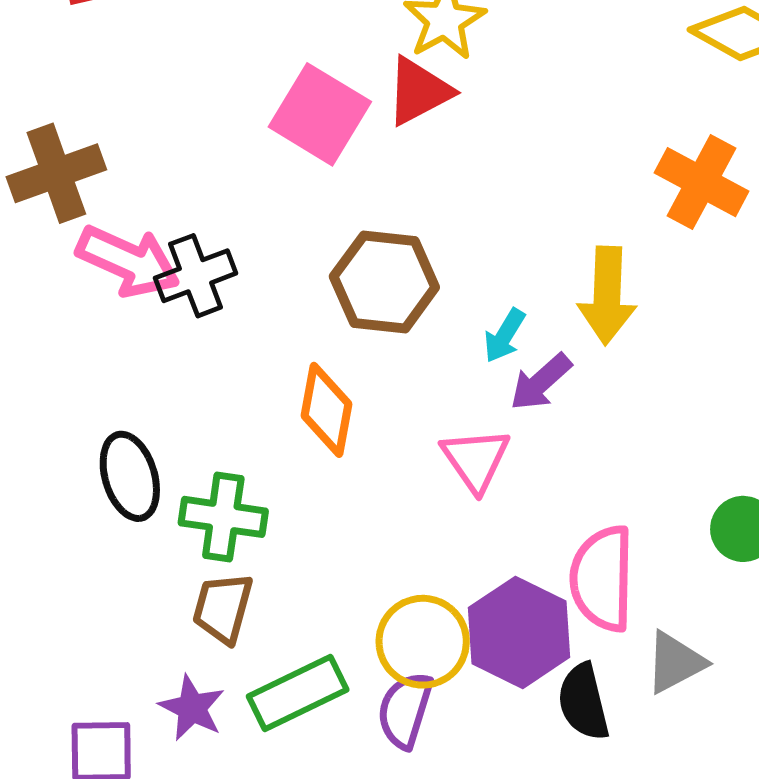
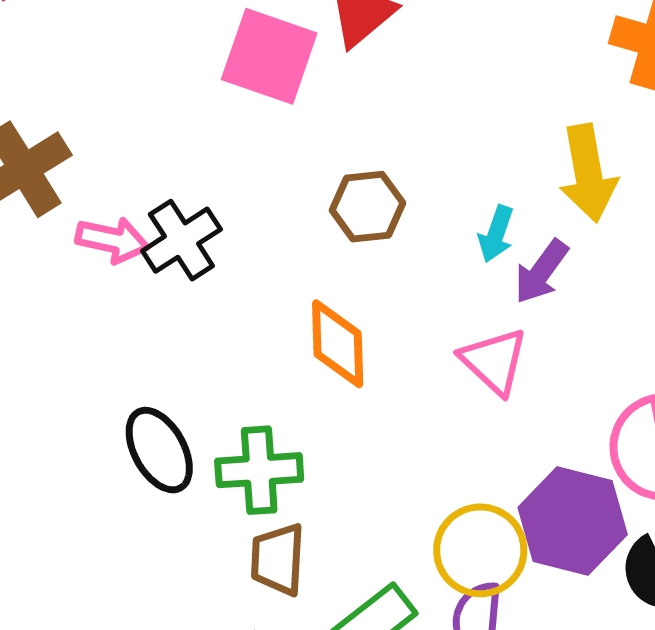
pink arrow: (128, 261) -> (112, 240), size x0.7
brown hexagon: (384, 282) -> (367, 207), size x0.7

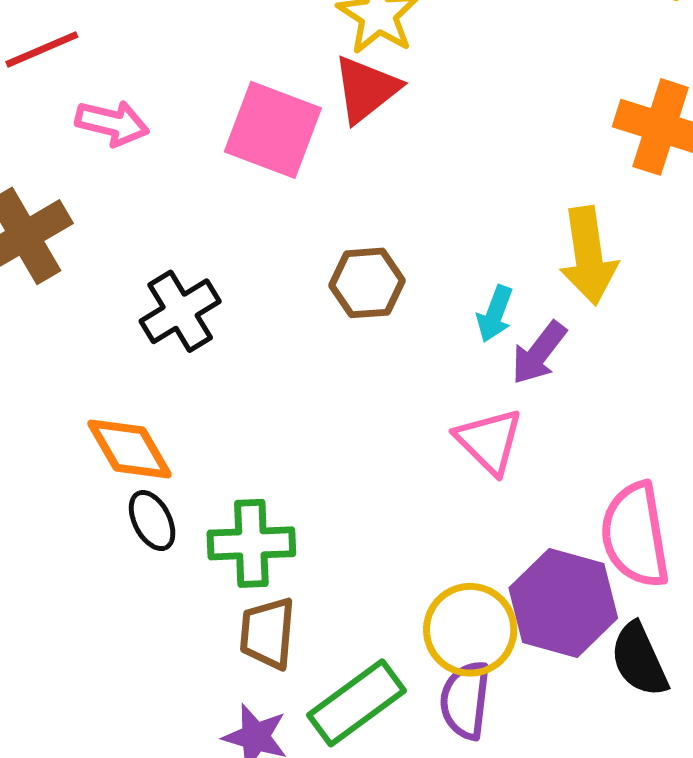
pink arrow: (112, 240) -> (112, 123), moved
orange diamond: (338, 344) -> (129, 449), moved, turned -30
black ellipse: (159, 450) -> (152, 521), size x0.7

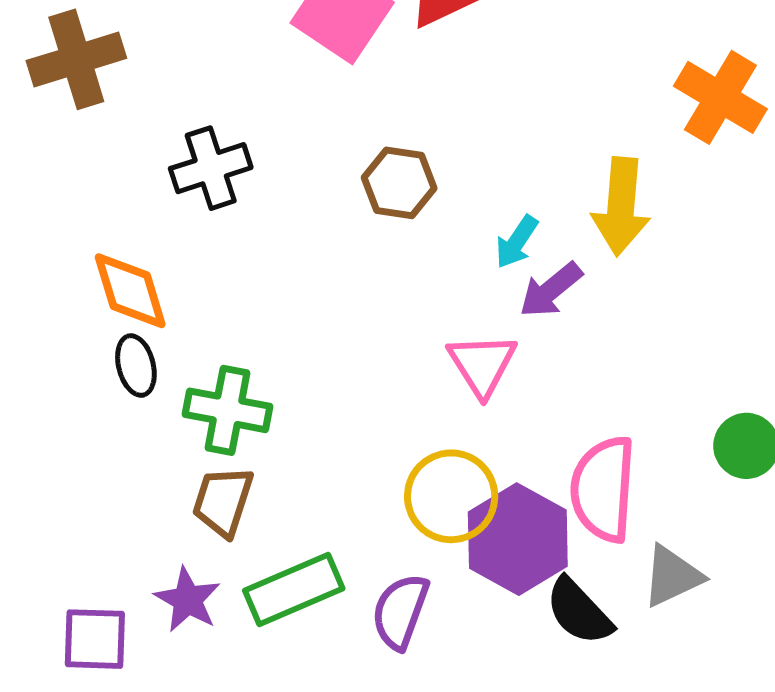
yellow circle: (470, 630) -> (451, 496), moved
black semicircle: (639, 660) -> (579, 611), turned -32

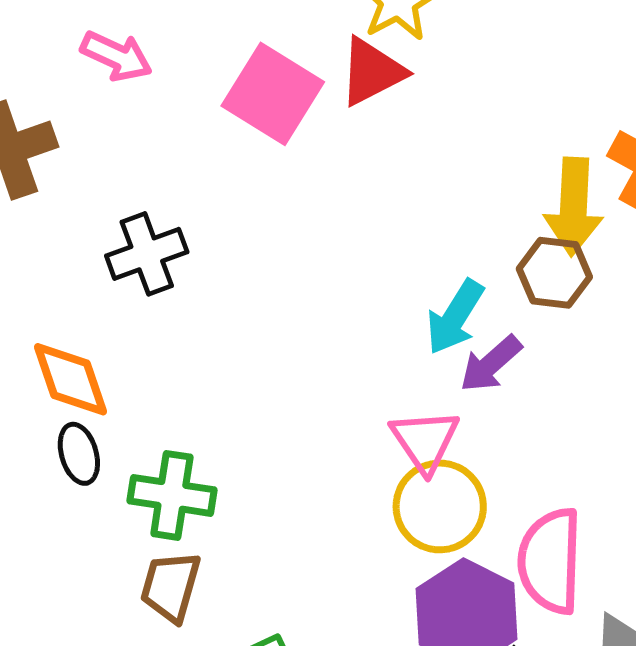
brown hexagon: (399, 183) -> (554, 273), moved
yellow arrow: (621, 207) -> (574, 207), moved
cyan arrow: (517, 242) -> (455, 317), size x1.4
yellow circle: (451, 496) -> (440, 506), moved

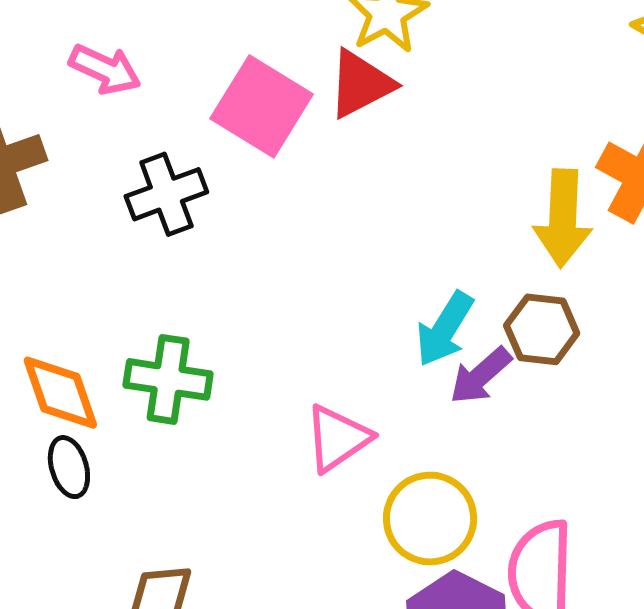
black cross: (147, 254) -> (166, 194), moved
brown hexagon: (554, 273) -> (542, 329), moved
pink triangle: (425, 441) -> (338, 438), moved, turned 30
green cross: (172, 495) -> (168, 379), moved

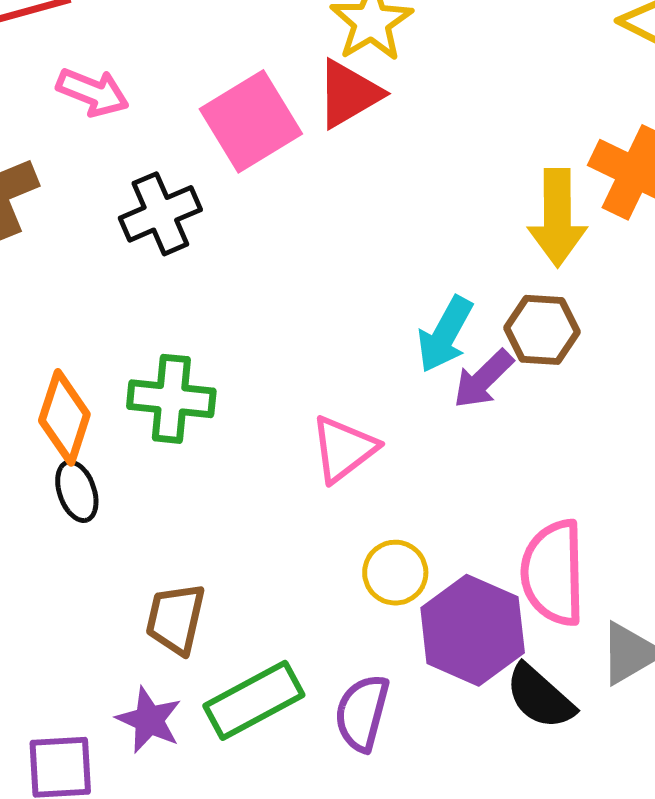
pink square: (262, 106) -> (251, 121), turned 30
orange diamond: (60, 393) -> (64, 417), turned 40
yellow circle: (430, 519) -> (395, 573), moved, size x0.7

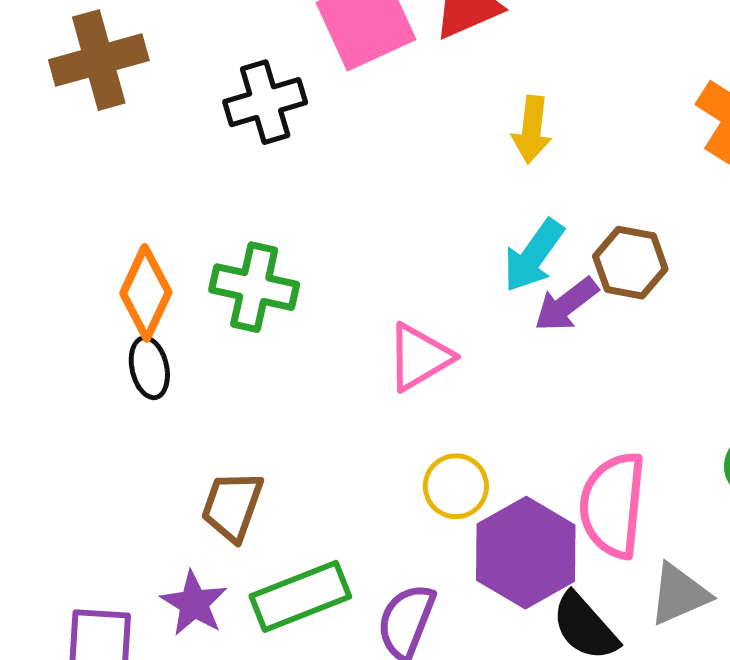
yellow arrow: (557, 218) -> (532, 130), moved, size x0.7

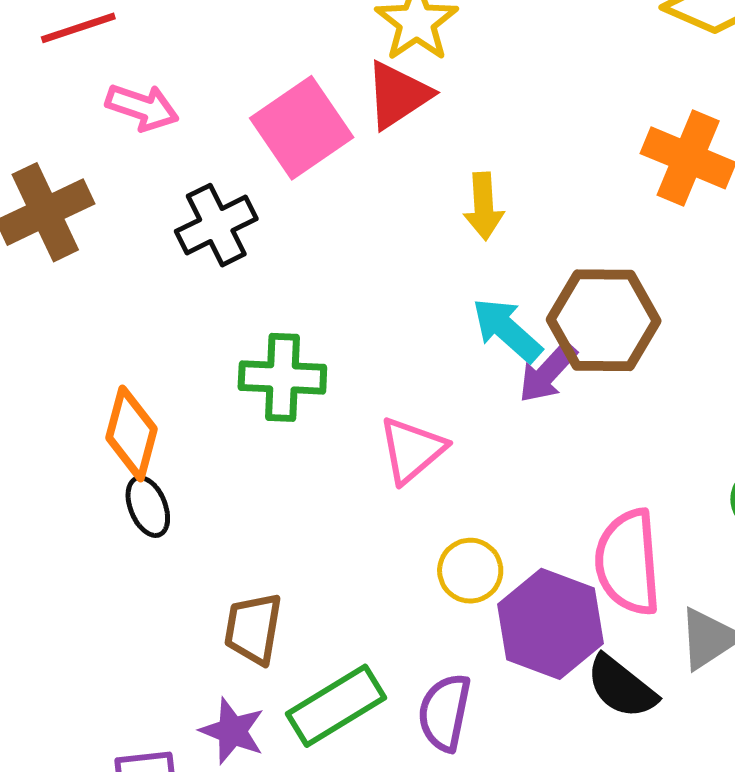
cyan arrow: (534, 256) -> (507, 330), turned 106
brown hexagon: (630, 263) -> (604, 320), size x1.5
green cross: (254, 287) -> (282, 377), moved

